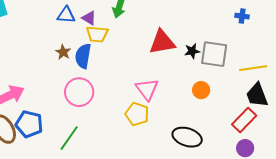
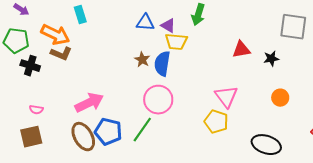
red triangle: (162, 42) -> (241, 50), size x0.7
gray square: (214, 54) -> (293, 27), moved
green line: (69, 138) -> (142, 130), moved

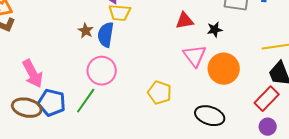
pink triangle: (226, 97) -> (195, 56), moved
orange circle: (280, 98) -> (224, 69), size x1.8
pink arrow: (89, 103) -> (33, 74), turned 88
brown ellipse: (83, 137) -> (27, 108), turned -48

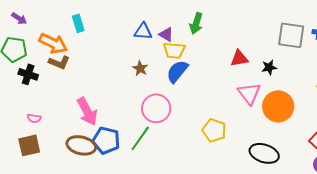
blue semicircle: (106, 35) -> (177, 71), moved, turned 30

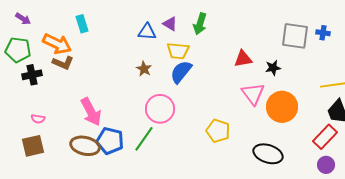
purple triangle: (166, 34) -> (170, 24), moved
black cross: (28, 74) -> (32, 75), turned -30

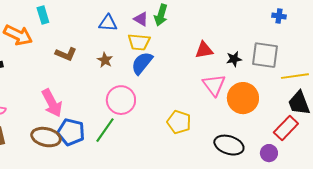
purple triangle: (170, 24) -> (141, 19), moved
blue cross: (323, 33) -> (279, 16), moved
gray square: (295, 36) -> (265, 55), moved
brown L-shape: (63, 63) -> (66, 54), moved
purple circle: (326, 165) -> (269, 153), moved

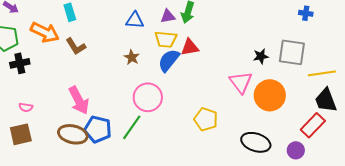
purple triangle: (141, 19) -> (168, 16), turned -42
red triangle: (204, 50) -> (190, 47), moved
brown L-shape: (66, 54) -> (76, 46), moved, turned 35

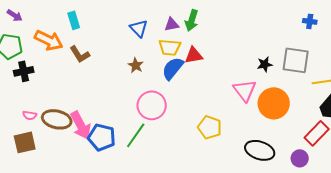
blue triangle: (135, 20) -> (139, 28), turned 42
pink arrow: (79, 100) -> (81, 125), moved
brown ellipse: (73, 134) -> (57, 119), moved

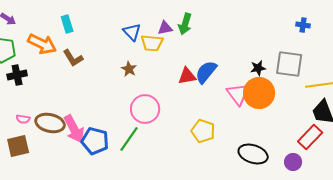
yellow trapezoid: (170, 47) -> (152, 43), moved
red triangle: (194, 55) -> (187, 76), moved
blue semicircle: (173, 68) -> (206, 72), moved
orange circle: (274, 103) -> (259, 93), moved

